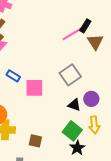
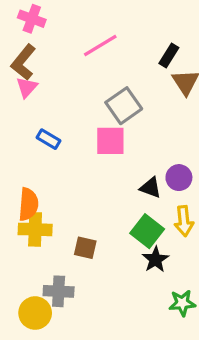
pink line: (72, 34) -> (100, 45), moved
gray square: (70, 75) -> (124, 106), moved
pink square: (34, 88) -> (110, 141), moved

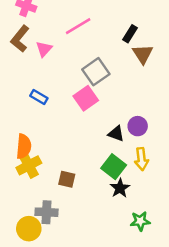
pink triangle: (27, 87) -> (44, 49), moved
pink square: (110, 141) -> (86, 98), turned -35
yellow cross: (35, 229) -> (29, 165), turned -30

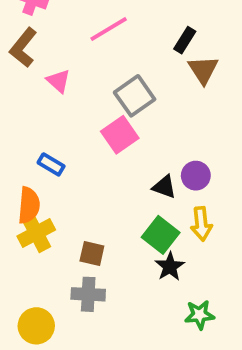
pink triangle: (44, 49) -> (59, 81), moved, turned -30
blue rectangle: (39, 97) -> (51, 164), moved
gray cross: (47, 212) -> (88, 294), moved

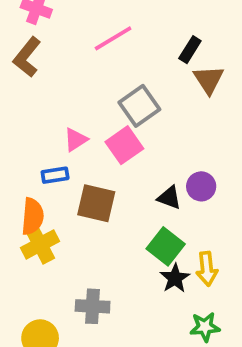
pink triangle: (59, 81) -> (76, 140), moved, turned 45
blue rectangle: (51, 164) -> (55, 175), turned -40
yellow arrow: (201, 224) -> (207, 269), moved
brown square: (92, 254) -> (96, 203), moved, size x1.5

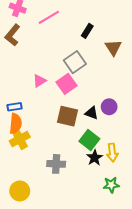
pink line: (113, 38) -> (49, 17), moved
black rectangle: (190, 50) -> (87, 31), moved
blue rectangle: (55, 175) -> (15, 107), moved
brown square: (96, 203) -> (68, 116), moved
gray cross: (93, 306) -> (56, 164), moved

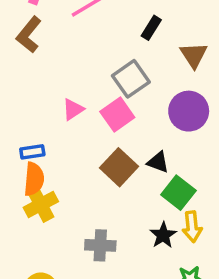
purple circle: (109, 107) -> (189, 111), moved, size x1.5
brown square: (68, 116) -> (119, 167), turned 30
green square: (89, 140) -> (178, 193), moved

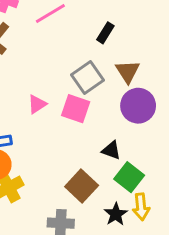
brown triangle: (194, 55) -> (128, 71), moved
pink square: (117, 115) -> (76, 109), turned -36
brown square: (119, 167) -> (82, 186), moved

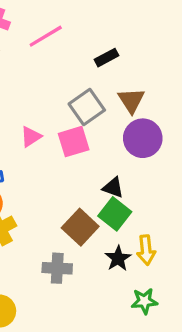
black rectangle: (105, 33) -> (107, 58), turned 30
pink square: (76, 109) -> (74, 142), turned -36
green square: (129, 177) -> (115, 214), moved

